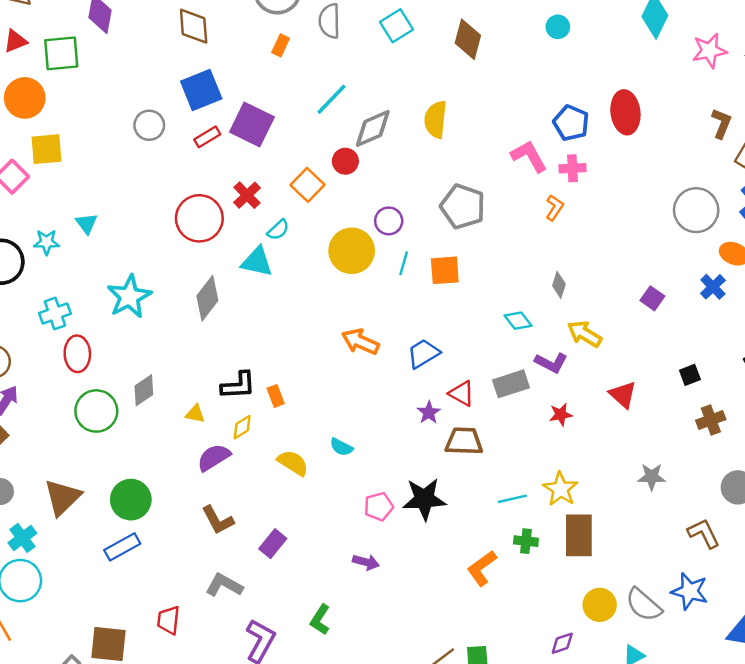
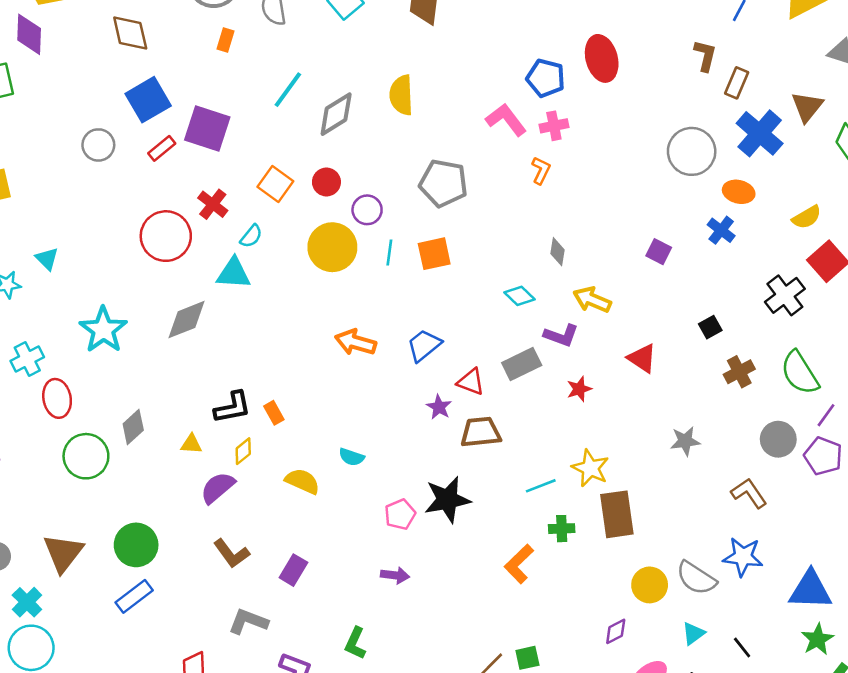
red circle: (345, 161) -> (326, 182), moved
gray diamond: (207, 298) -> (187, 320), turned 39

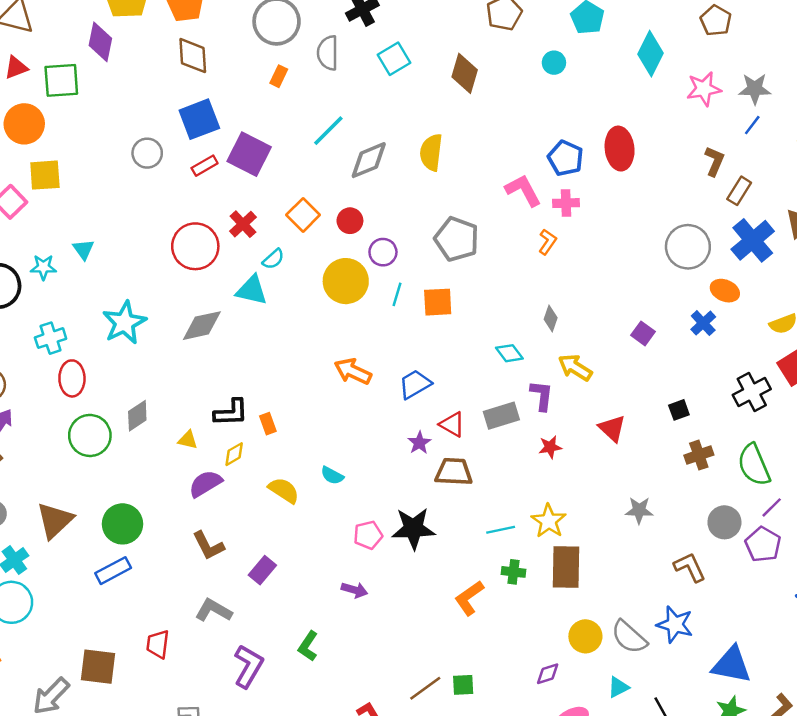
purple L-shape: (561, 335) -> (542, 395), turned -112

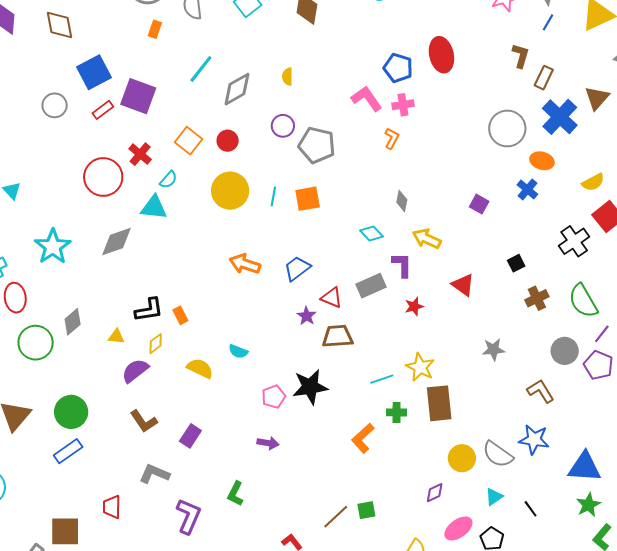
brown diamond: (193, 56) -> (59, 25), moved
yellow semicircle: (431, 152) -> (287, 77), size x0.6
purple circle: (383, 252) -> (283, 126), moved

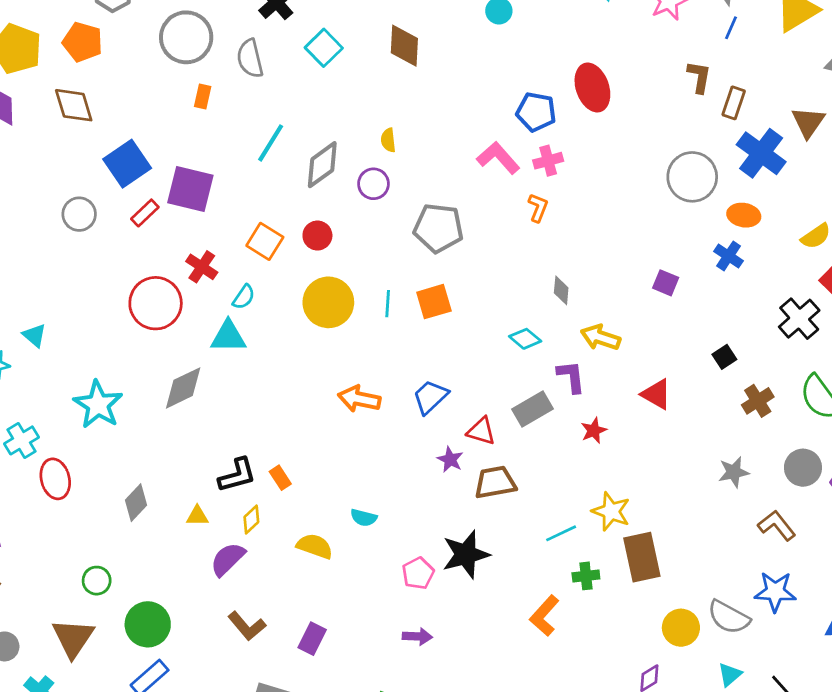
purple circle: (283, 126) -> (373, 184), moved
green circle: (36, 343) -> (97, 581), moved, size x0.6
gray star: (493, 349) -> (734, 472), moved

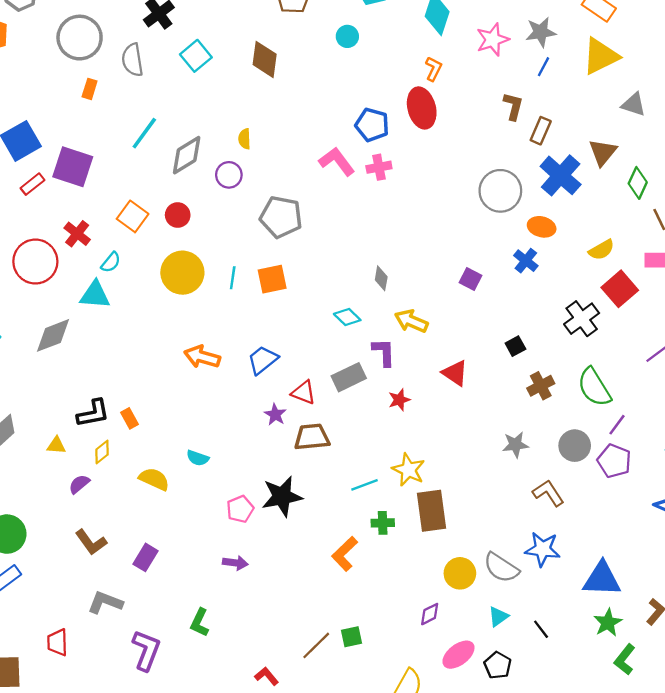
orange L-shape: (538, 208) -> (434, 69), moved
purple semicircle: (228, 559) -> (79, 484), size x0.7

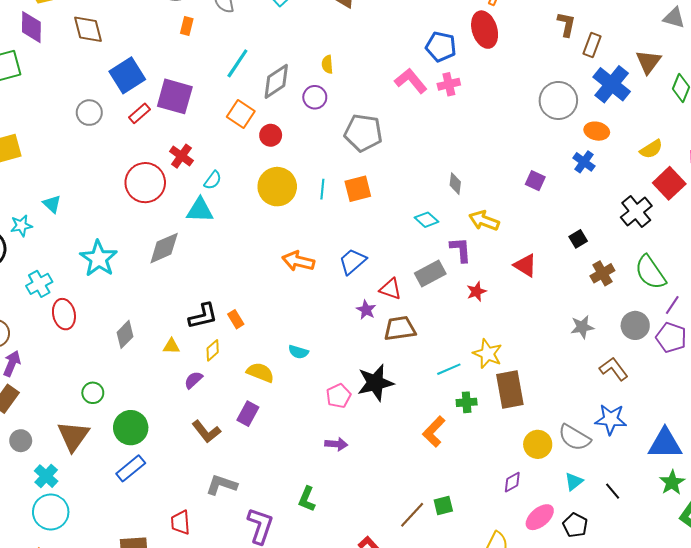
orange square: (133, 216) -> (241, 114), moved
purple rectangle: (146, 557) -> (248, 414), moved

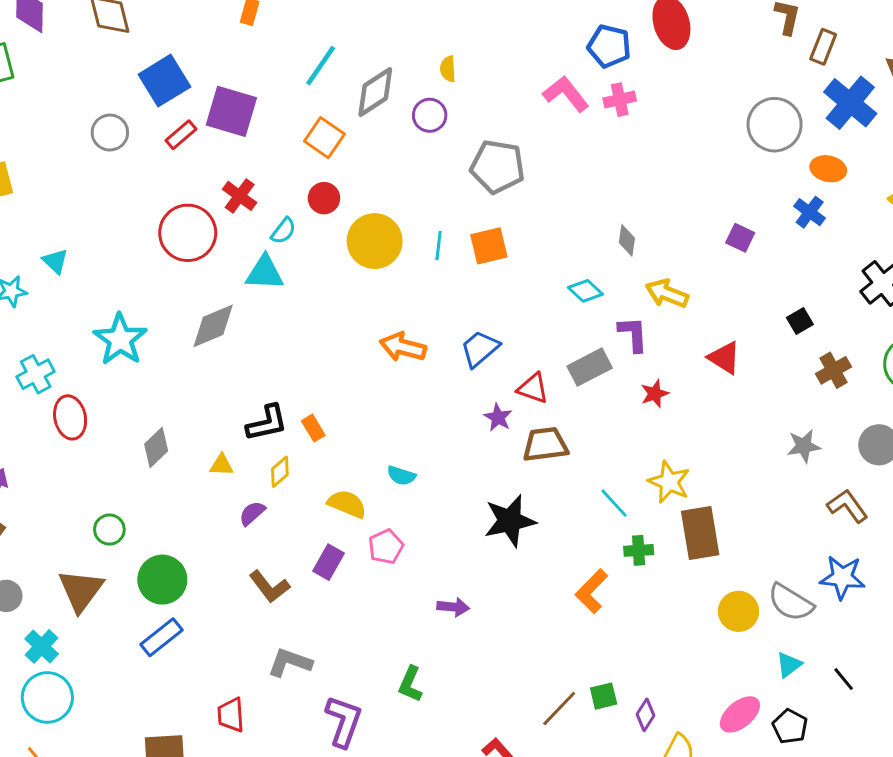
red circle: (271, 135) -> (324, 198), moved
cyan line: (449, 369) -> (614, 503), turned 70
pink pentagon: (338, 396) -> (386, 547), moved
purple diamond: (512, 482) -> (646, 715), moved, turned -30

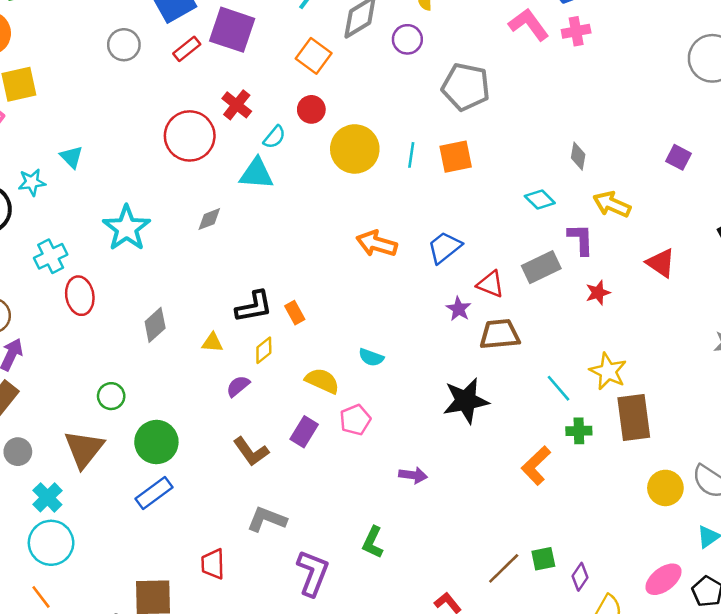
gray diamond: (213, 326) -> (209, 219), size x0.6

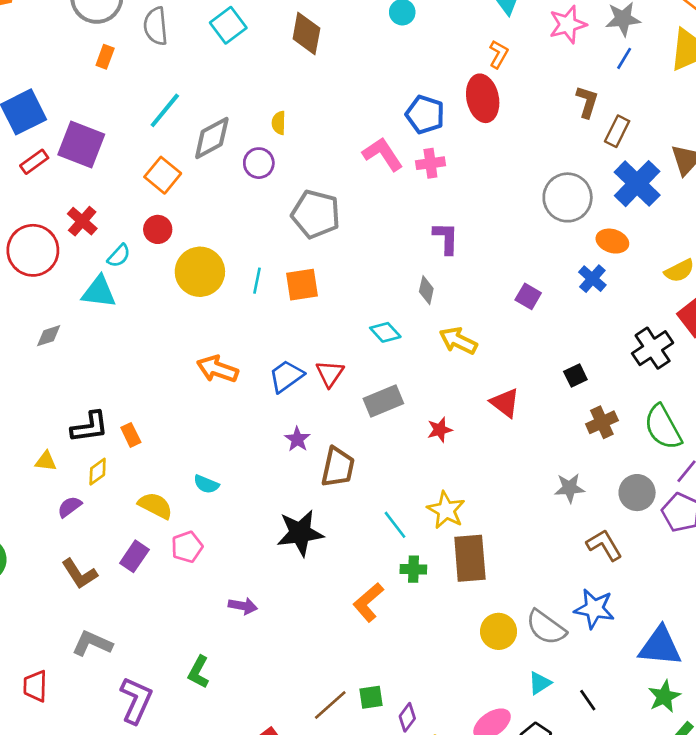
purple L-shape: (581, 239) -> (446, 238), moved
red triangle: (490, 284) -> (330, 374), moved, turned 40
brown trapezoid: (500, 334) -> (338, 467), turned 105

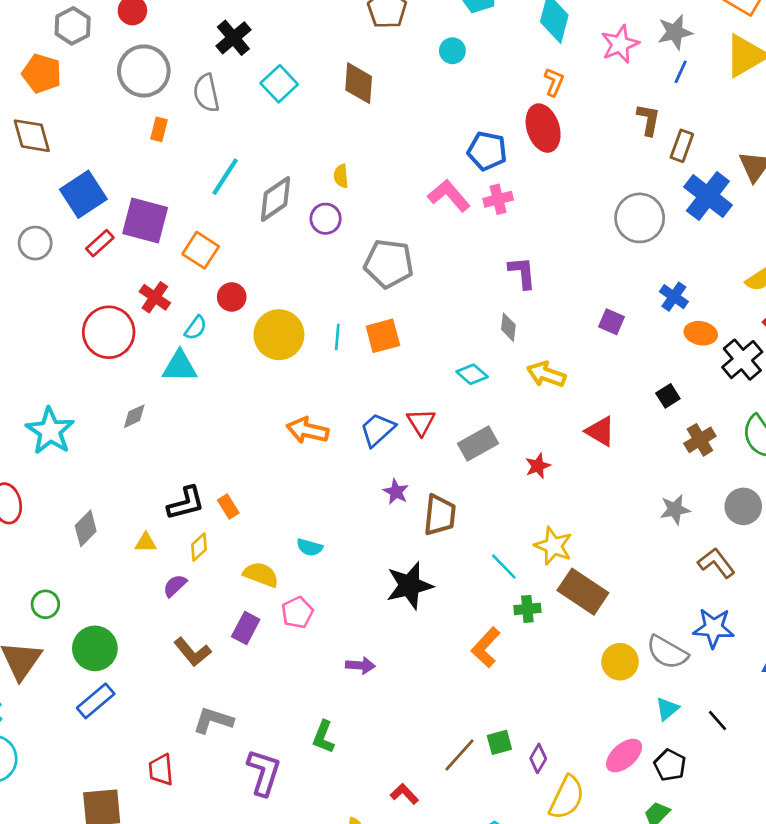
orange square: (163, 175) -> (201, 250), moved
orange ellipse: (612, 241) -> (701, 333), moved
brown rectangle: (470, 558) -> (583, 592), turned -45

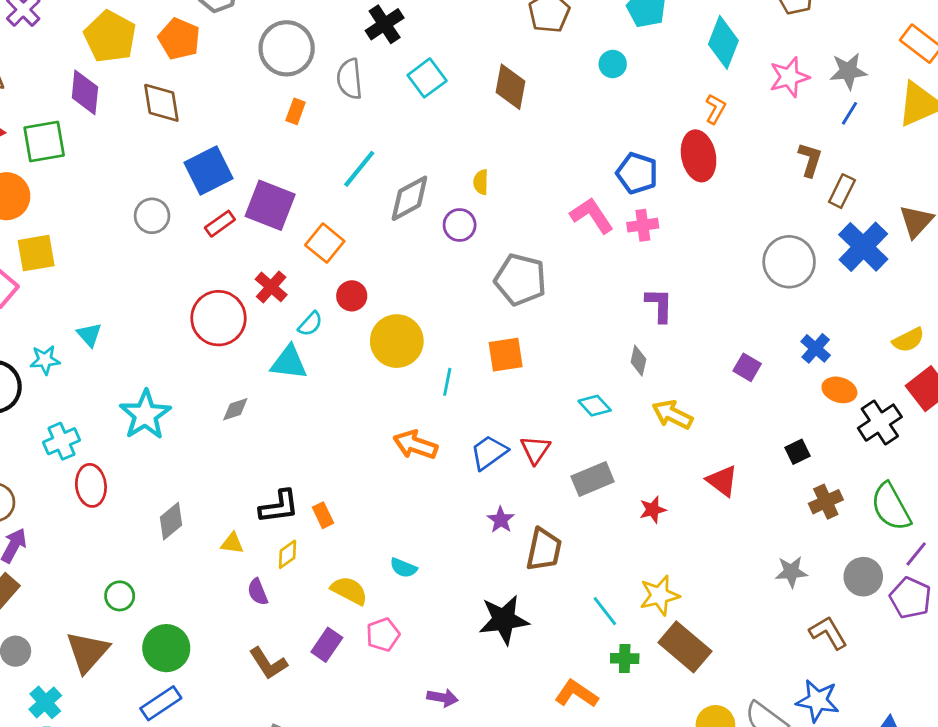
cyan line: (337, 337) -> (447, 382), moved
yellow star: (553, 546) -> (659, 595), turned 30
purple semicircle: (175, 586) -> (258, 592), turned -75
orange L-shape: (486, 647) -> (576, 694), turned 75

